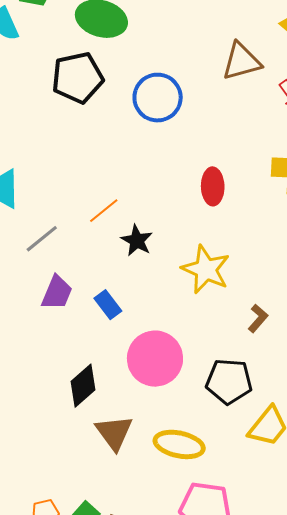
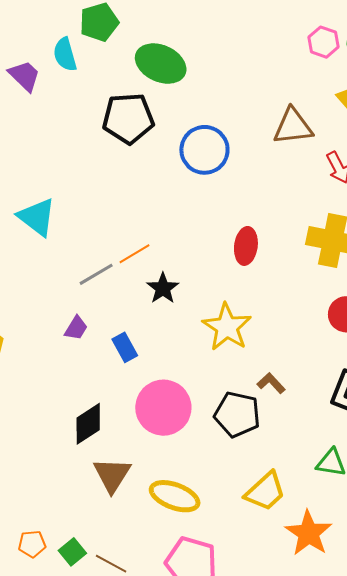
gray line: (42, 239) -> (96, 274), moved
purple trapezoid: (57, 293) -> (76, 328), size x0.7
brown L-shape: (258, 318) -> (271, 383), turned -92
black pentagon: (229, 381) -> (237, 414), moved

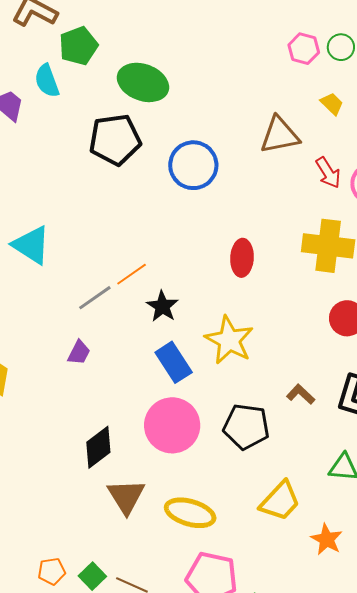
blue rectangle: (125, 347) -> (174, 362), moved, size x1.4
brown L-shape: (271, 383) -> (301, 394), moved
orange star: (309, 533) -> (327, 539), size x0.7

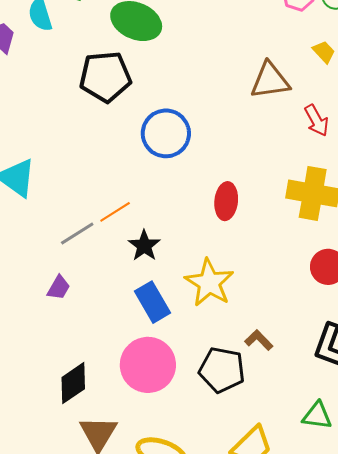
blue circle: (193, 165) -> (166, 133), moved
brown L-shape: (301, 394) -> (259, 340), moved

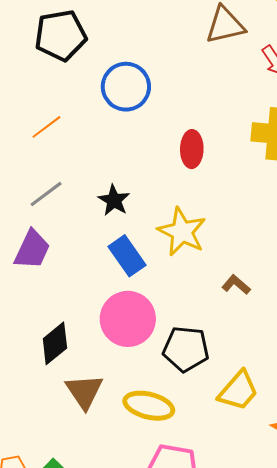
orange line: (115, 212) -> (46, 127), moved
purple trapezoid: (59, 288) -> (32, 250), size x1.6
black pentagon: (222, 370) -> (186, 349), moved

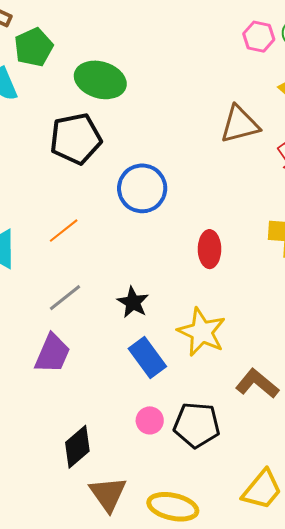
brown L-shape: (236, 285) -> (257, 384), size x1.5
pink circle: (128, 319) -> (150, 420), size x0.5
black pentagon: (186, 349) -> (197, 425), moved

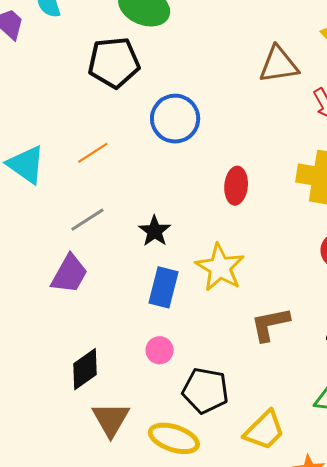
blue rectangle: (147, 357) -> (163, 287), turned 45
brown L-shape: (257, 384) -> (270, 324), turned -57
black pentagon: (197, 425) -> (205, 391), moved

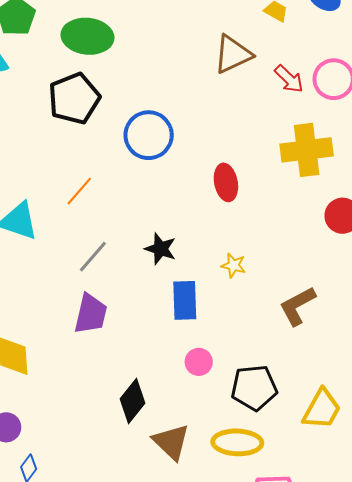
yellow star: (220, 267) -> (233, 265), size x0.5

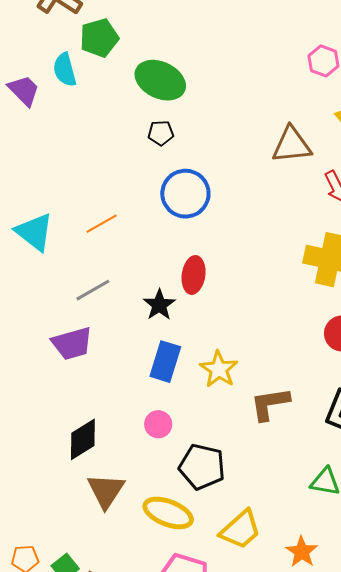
black pentagon: (74, 99) -> (161, 133), moved, size x0.5
red ellipse: (226, 182) -> (194, 275), moved
yellow star: (233, 265) -> (219, 369), moved, size x1.5
purple trapezoid: (91, 314) -> (72, 343), turned 42
yellow trapezoid: (322, 409) -> (240, 530), moved

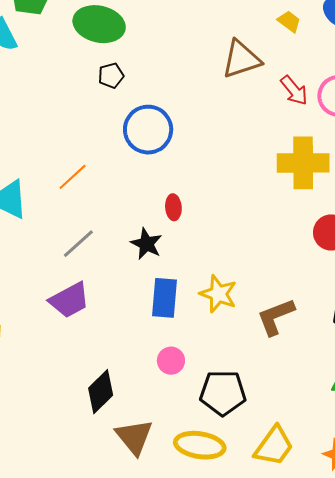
red ellipse: (194, 275) -> (173, 207), size x0.7

